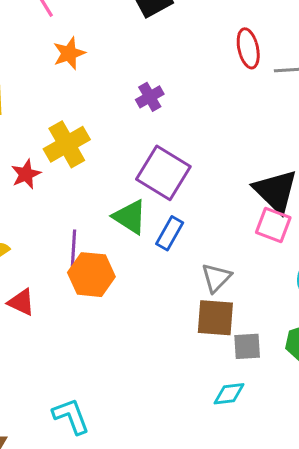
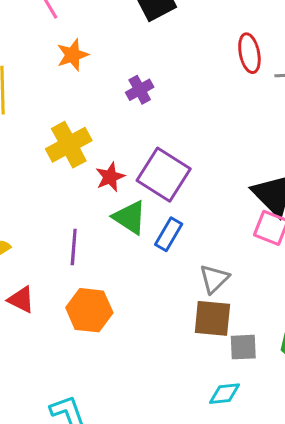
purple cross: (150, 97) -> (140, 90), moved
red star: (26, 174) -> (110, 177), moved
orange hexagon: (91, 275) -> (89, 310), moved

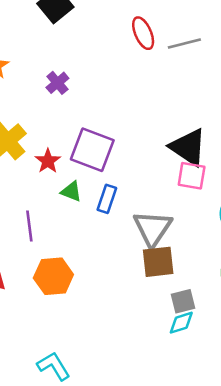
green triangle: (130, 217) -> (71, 191), size x0.7
gray triangle: (214, 279) -> (153, 228), size x1.5
gray square: (243, 347) -> (183, 301), moved

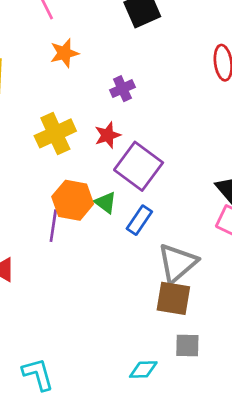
red star: (48, 161) -> (108, 135), moved
orange hexagon: (53, 276) -> (73, 200), moved
cyan diamond: (181, 323) -> (143, 370), moved

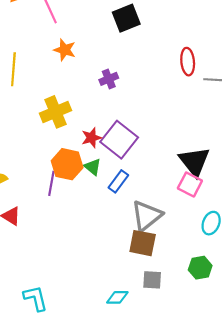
orange star: (64, 53) -> (65, 50), turned 30
red star: (108, 135) -> (91, 138), moved

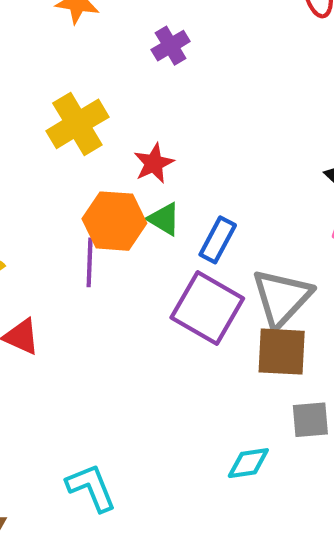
purple square: (119, 140) -> (207, 308), moved

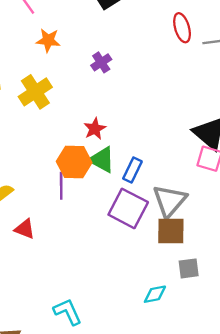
yellow cross: (77, 124) -> (35, 92), moved
green triangle: (164, 219) -> (102, 160), size x1.4

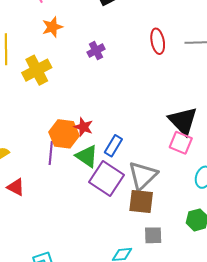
red ellipse: (182, 28) -> (158, 41), moved
orange star: (48, 40) -> (52, 27), turned -30
red star: (95, 129) -> (83, 127), moved, turned -30
green triangle: (102, 160) -> (87, 156), moved

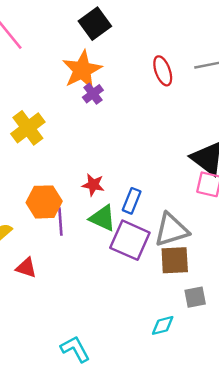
orange star: (52, 27) -> (82, 70), moved, size x1.6
orange hexagon: (64, 134) -> (44, 202), moved
gray triangle: (143, 176) -> (171, 230), turned 36

